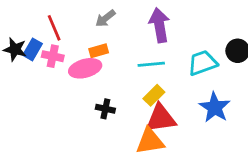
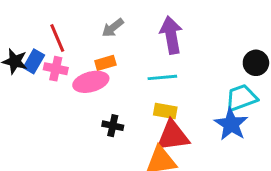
cyan trapezoid: (203, 63) -> (241, 98), moved
yellow rectangle: (154, 95) -> (165, 111), turned 55

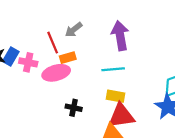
red line: (57, 38) -> (53, 43), moved

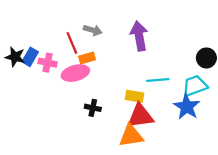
gray arrow: (74, 30) -> (93, 30), turned -126
cyan line: (113, 69) -> (158, 80), moved

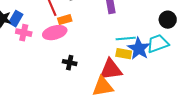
pink cross: (48, 63) -> (24, 33), moved
yellow rectangle: (135, 96) -> (124, 54), moved
blue star: (187, 107) -> (139, 49), moved

